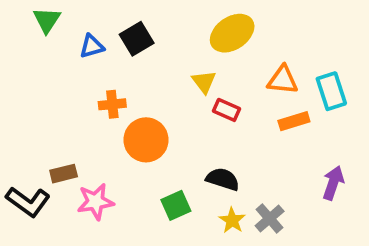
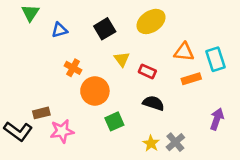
black square: (137, 39) -> (105, 29), moved
yellow triangle: (204, 82) -> (122, 59), moved
orange cross: (112, 104) -> (73, 68), turned 35
black semicircle: (223, 179) -> (153, 103), moved
green square: (176, 205) -> (114, 121), moved

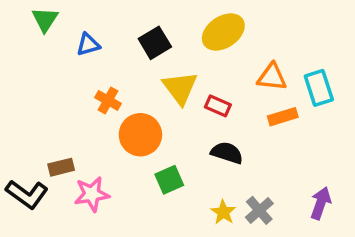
yellow triangle: (122, 59) -> (180, 88), size x1.5
purple arrow: (217, 119) -> (321, 203), moved

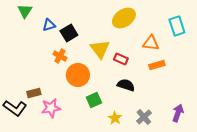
black square: (155, 43) -> (69, 33), moved
cyan rectangle: (319, 88) -> (177, 26), moved
yellow star: (223, 212) -> (115, 118), moved

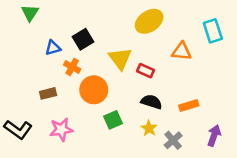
blue triangle: (49, 25) -> (53, 48), moved
orange rectangle: (157, 65) -> (189, 105), moved
brown rectangle: (34, 93) -> (48, 93), moved
yellow star: (115, 118) -> (149, 128), moved

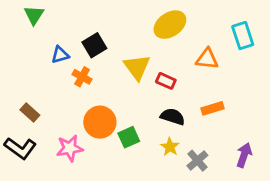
orange circle: (94, 90) -> (100, 122), moved
brown rectangle: (48, 93) -> (30, 112), moved, turned 56
orange rectangle: (189, 105) -> (213, 108), moved

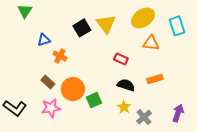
yellow ellipse: (170, 25) -> (143, 18), moved
black square: (94, 45) -> (82, 28), moved
yellow triangle: (137, 67) -> (106, 24), moved
brown rectangle: (30, 112) -> (48, 82), moved

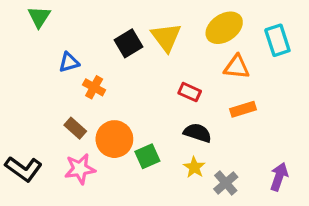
orange rectangle: (155, 79) -> (243, 109), moved

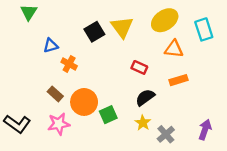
black semicircle: (197, 133) -> (145, 97), turned -54

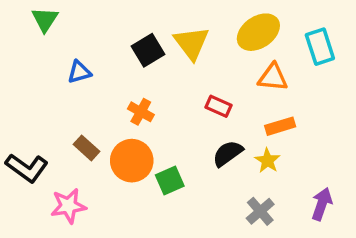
orange cross: (69, 64) -> (141, 112), moved
yellow star: (143, 123) -> (267, 161), moved
black L-shape: (17, 124) -> (27, 168), moved
pink star: (59, 124) -> (68, 206), moved

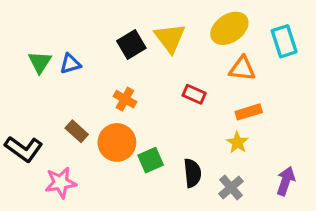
green triangle: (45, 19) -> (40, 62), moved
black semicircle: (228, 153) -> (192, 173), moved, turned 120

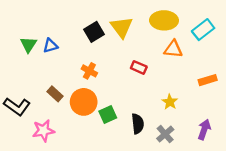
yellow ellipse: (229, 28) -> (164, 20), turned 35
cyan rectangle: (284, 41) -> (203, 30), turned 70
orange rectangle: (249, 112) -> (208, 80), moved

